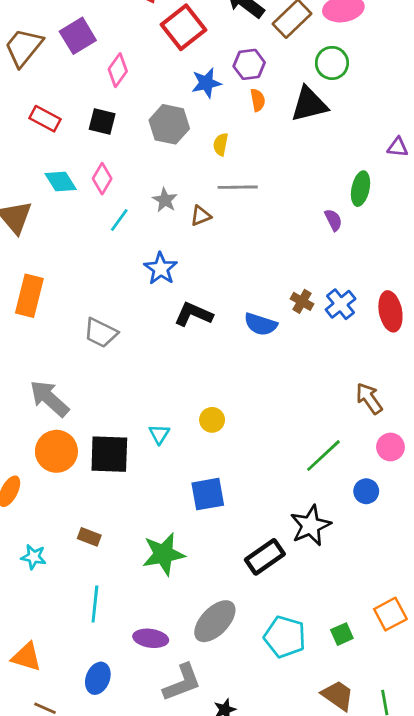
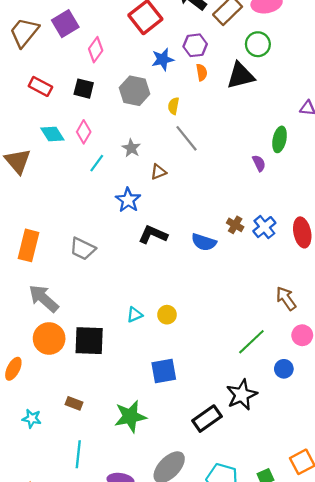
gray line: (238, 187) -> (186, 138), turned 52
brown triangle: (201, 216) -> (158, 172), moved
orange rectangle: (29, 296) -> (29, 245), moved
cyan triangle: (159, 434) -> (135, 315), moved, turned 35

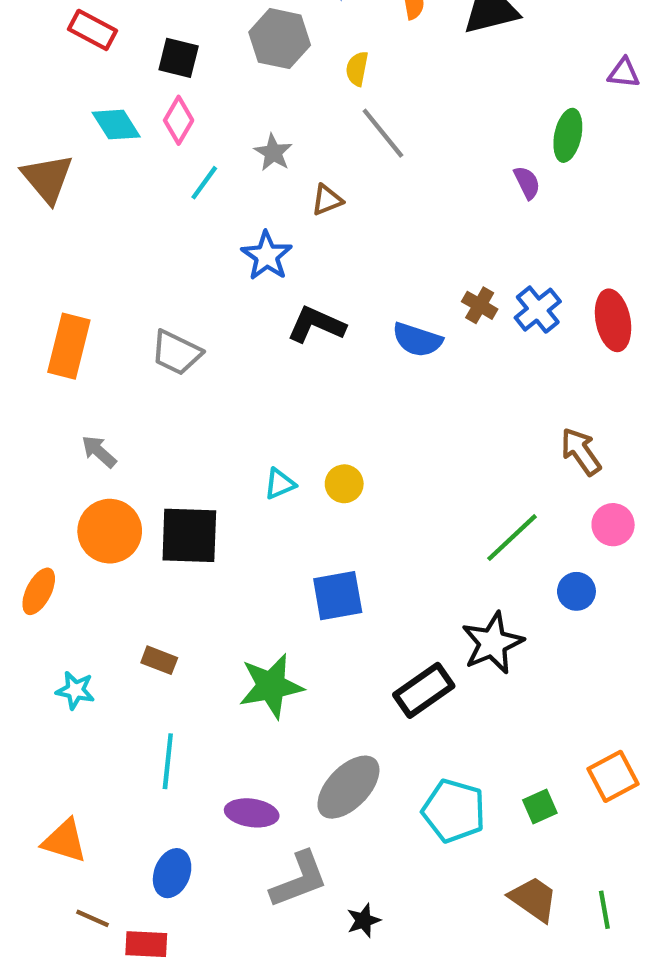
black square: (84, 89) -> (179, 58), moved
gray arrow: (44, 298) -> (99, 452), size x0.6

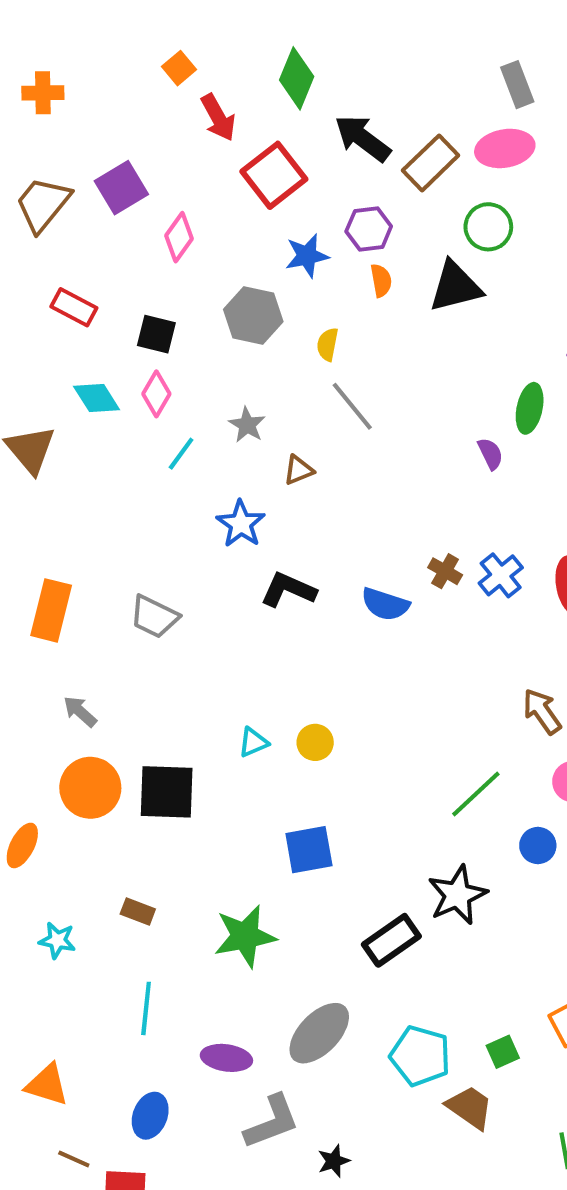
brown trapezoid: (533, 899) -> (470, 1107), moved

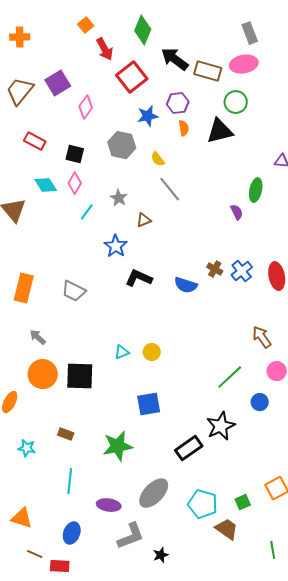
brown rectangle: (431, 163) -> (208, 71), turned 60
yellow semicircle: (327, 344) -> (158, 159), turned -49

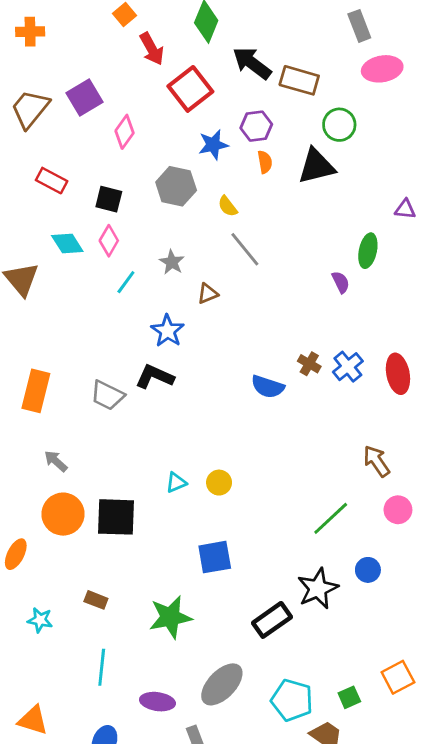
pink ellipse: (244, 64) -> (382, 69), moved
black L-shape: (139, 278) -> (155, 377), moved
blue circle: (260, 402) -> (368, 570), moved

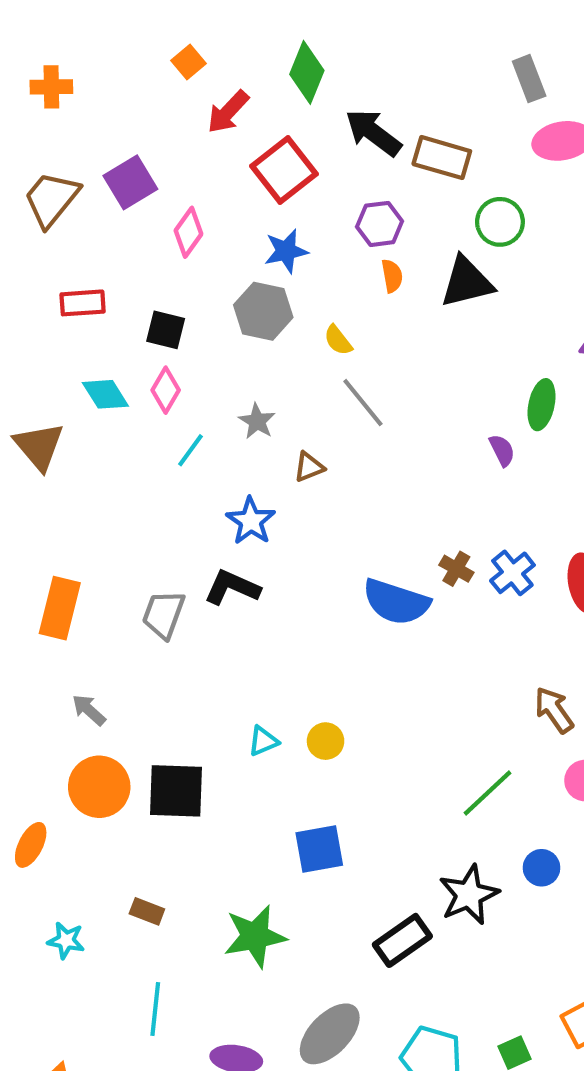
red arrow: (152, 49) -> (228, 112), turned 72
blue star: (213, 145) -> (286, 251), moved
red rectangle: (52, 181) -> (83, 303), turned -32
blue semicircle: (268, 387) -> (396, 602), size x1.4
gray trapezoid: (107, 395) -> (164, 614), turned 84

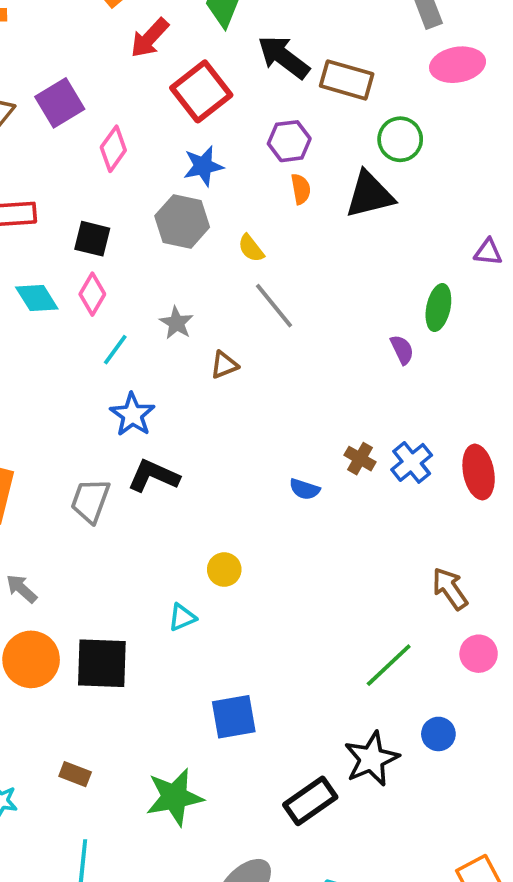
blue star: (251, 521) -> (132, 415), moved
blue semicircle: (396, 602) -> (305, 489), size x0.5
yellow circle: (326, 741) -> (224, 570), moved

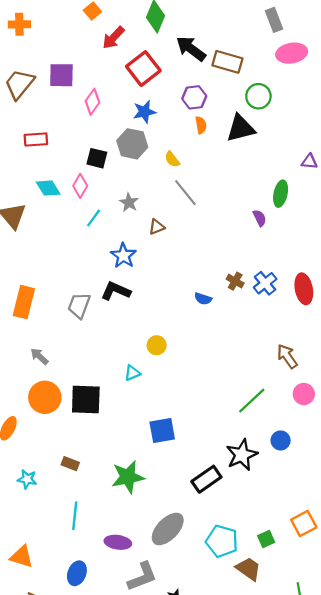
purple square: (60, 103) -> (61, 75), turned 32
black square: (92, 239) -> (97, 158), moved
blue star: (132, 415) -> (123, 256), moved

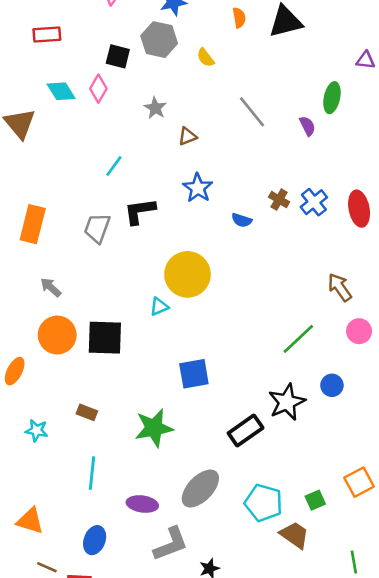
gray line: (185, 193) -> (252, 112), moved
cyan line: (94, 218) -> (114, 166), moved
blue star: (123, 256) -> (198, 188), moved
black L-shape: (116, 291) -> (140, 211), turned -32
yellow circle: (157, 345) -> (187, 274), size x2.0

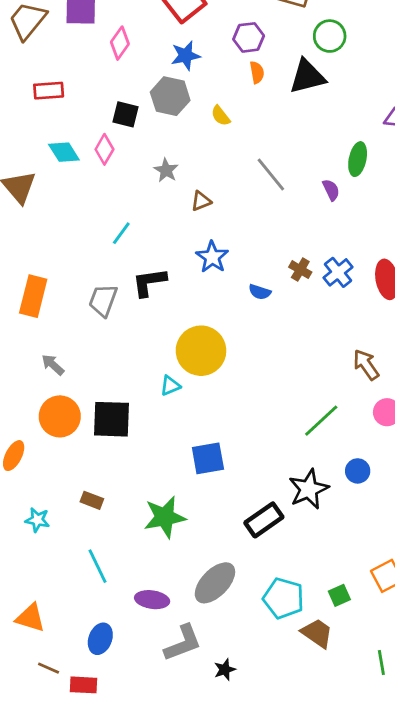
cyan line: (92, 473) -> (97, 566), turned -32

